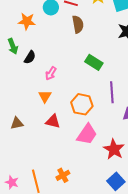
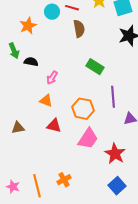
orange star: (27, 21) -> (28, 26), turned -30
black semicircle: (30, 57) -> (31, 62), turned -112
orange triangle: (45, 96) -> (46, 101), turned -40

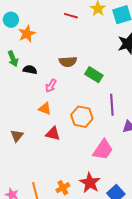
cyan circle: (52, 12) -> (11, 20), moved
brown semicircle: (79, 29) -> (68, 62), moved, turned 96
brown triangle: (18, 128) -> (17, 136), turned -40
pink trapezoid: (88, 139) -> (103, 150), moved
red star: (115, 154) -> (90, 183), moved

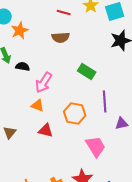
brown semicircle: (68, 62) -> (61, 37), moved
pink arrow: (51, 86) -> (44, 82), size x1.5
pink trapezoid: (103, 150) -> (96, 146), turned -65

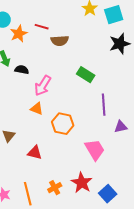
red line: (64, 12) -> (42, 27), moved
orange hexagon: (75, 113) -> (63, 124), moved
red triangle: (46, 130) -> (35, 153), moved

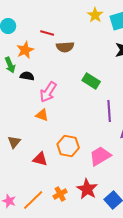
orange star: (19, 34) -> (25, 50), moved
orange hexagon: (63, 124) -> (68, 146), moved
pink trapezoid: (95, 150) -> (100, 156), turned -90
orange line: (28, 194) -> (33, 200), turned 60

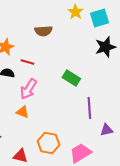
red line: (47, 33) -> (27, 62), moved
brown semicircle: (65, 47) -> (43, 31), moved

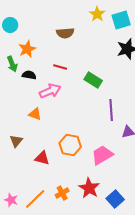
red line: (27, 62) -> (60, 67), moved
pink arrow: (28, 89) -> (50, 91), turned -145
orange triangle: (22, 112) -> (35, 114), moved

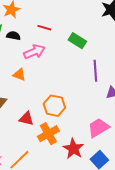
pink trapezoid: (102, 155) -> (98, 128), moved
orange cross: (62, 193) -> (48, 134), moved, size x1.5

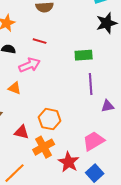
green rectangle: (77, 41) -> (84, 55), moved, turned -36

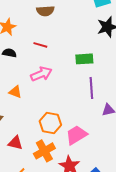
pink arrow: (30, 65) -> (41, 74), moved
red triangle: (22, 132) -> (15, 143), moved
pink trapezoid: (94, 141) -> (76, 135), moved

